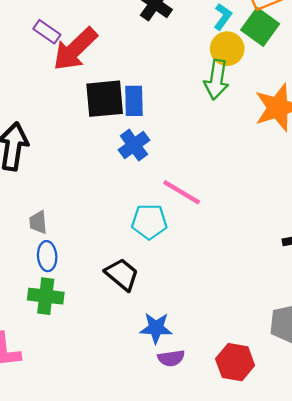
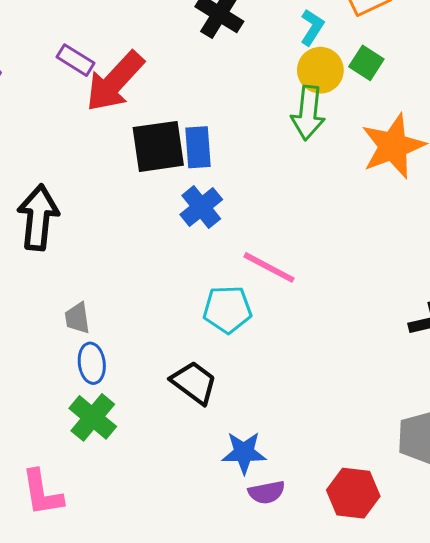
green square: (260, 27) -> (366, 63), moved, size x0.7
green cross: (46, 296) -> (93, 417), turned 36

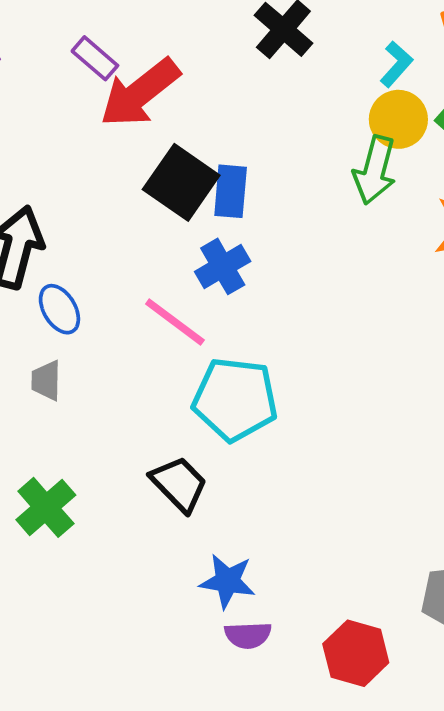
black square: (158, 146) -> (181, 182), turned 34
pink line: (269, 267) -> (175, 322), moved
cyan pentagon: (227, 309) -> (235, 399), size x1.4
blue ellipse: (92, 363) -> (59, 309), moved, turned -33

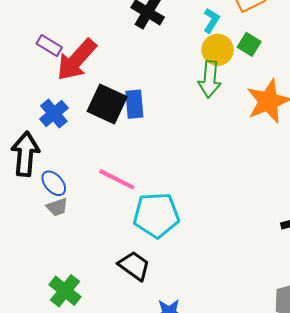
blue cross: (223, 266) -> (54, 114), moved
gray trapezoid: (46, 380) -> (57, 207), moved, turned -100

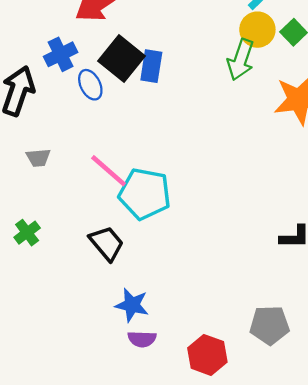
pink line: (117, 179) -> (109, 171), moved
blue ellipse: (54, 183) -> (90, 85), moved
green cross: (65, 291) -> (27, 233), moved, size x0.7

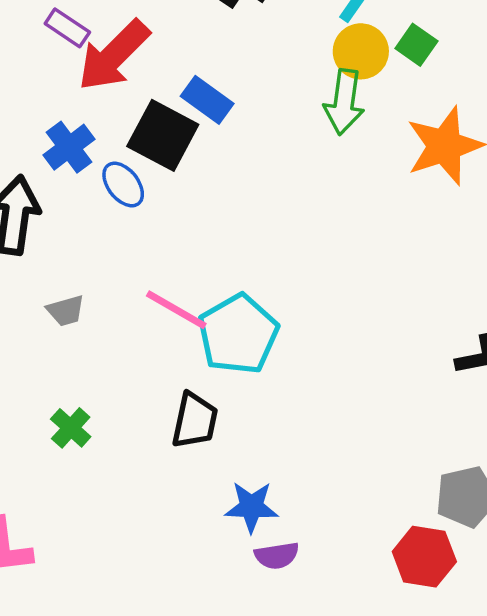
blue rectangle: (151, 66) -> (207, 100), moved, turned -52
cyan pentagon: (145, 194) -> (238, 334), turned -30
black trapezoid: (107, 243) -> (195, 421), turned 63
red hexagon: (207, 355) -> (424, 557), moved

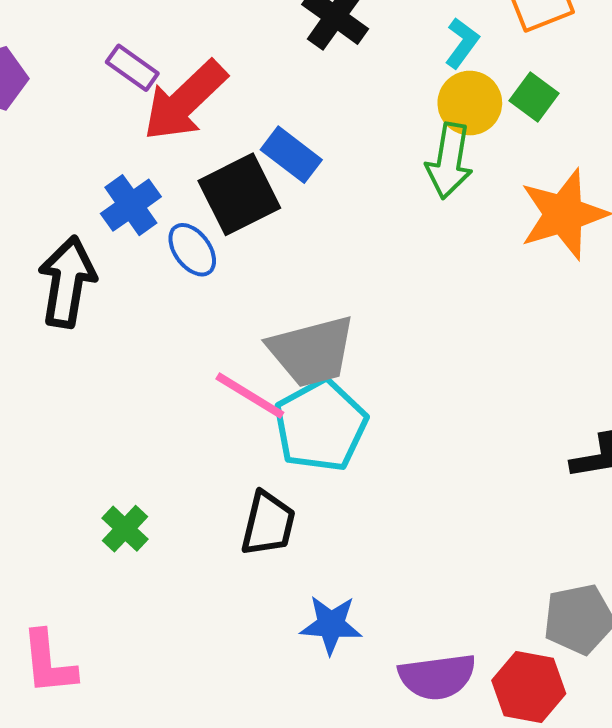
black square: (163, 135) -> (239, 194), turned 34
gray trapezoid: (66, 311) -> (312, 351), moved, size x2.0
purple semicircle: (277, 556) -> (437, 677), moved, size x1.5

